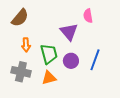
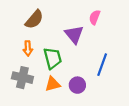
pink semicircle: (88, 16) -> (95, 17), turned 32
brown semicircle: (20, 18) -> (34, 19), moved
purple circle: (71, 61) -> (77, 85), moved

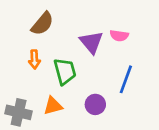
pink semicircle: (95, 17) -> (119, 36), moved, turned -104
gray cross: (22, 78) -> (19, 112), moved
orange triangle: (53, 84) -> (53, 106), moved

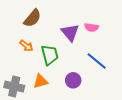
orange arrow: (34, 59) -> (26, 46), turned -48
blue line: (126, 79) -> (97, 61), turned -70

